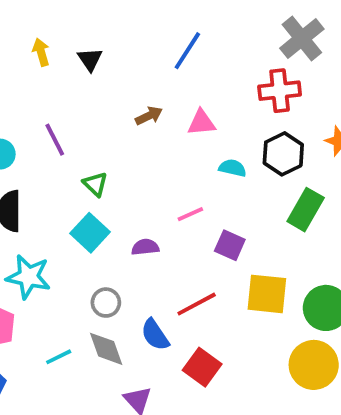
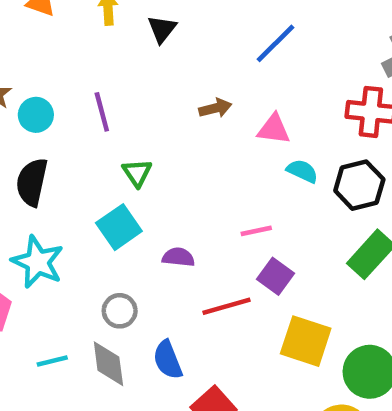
cyan semicircle: (233, 168) -> (302, 171), moved
pink line: (190, 214) -> (256, 231), moved
red line: (197, 304) -> (226, 306), moved

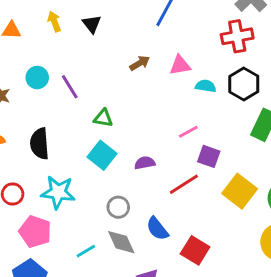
cyan circle: (36, 115) -> (37, 78), moved
green triangle: (137, 173) -> (103, 118), turned -30
yellow square: (306, 341) -> (240, 191), turned 36

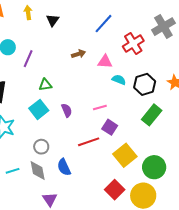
red cross: (237, 36) -> (133, 44), moved, turned -35
purple line: (70, 87) -> (28, 59), turned 42
green triangle: (103, 118) -> (45, 85), turned -32
purple semicircle: (145, 163) -> (67, 110), moved, turned 64
red square: (195, 250) -> (115, 190), moved

